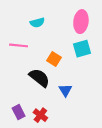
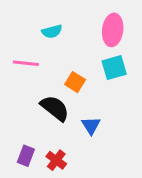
purple rectangle: (19, 112) -> (26, 156), turned 48

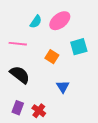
pink ellipse: (113, 30) -> (60, 21), moved, turned 45
cyan semicircle: (52, 31) -> (36, 22), turned -40
black semicircle: (55, 108) -> (20, 75), moved

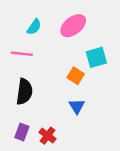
cyan semicircle: (36, 22) -> (34, 27), moved
orange square: (52, 57) -> (76, 76), moved
black semicircle: (20, 75) -> (24, 92), turned 60

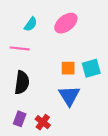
cyan square: (96, 57) -> (91, 68), moved
orange square: (76, 76) -> (68, 68), turned -32
blue triangle: (77, 106) -> (69, 96), size x1.5

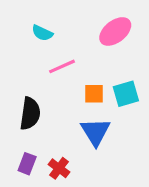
pink ellipse: (66, 23) -> (115, 31), moved
cyan semicircle: (31, 24) -> (42, 33), turned 80
pink line: (20, 48) -> (62, 66), moved, turned -30

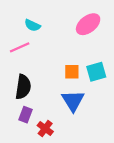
pink line: (62, 66) -> (20, 47), moved
purple rectangle: (27, 164) -> (25, 115), moved

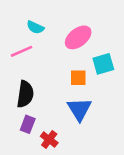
pink ellipse: (88, 24) -> (78, 37), moved
cyan square: (96, 72) -> (103, 64), moved

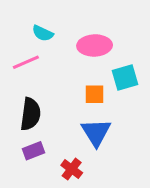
pink ellipse: (78, 37) -> (95, 45), turned 36
purple rectangle: (28, 124) -> (34, 151), turned 48
red cross: (49, 139) -> (72, 169), moved

